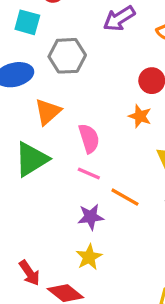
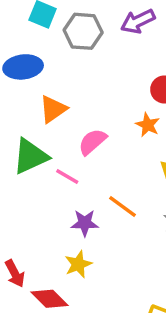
gray hexagon: (67, 56) -> (83, 31), moved
pink semicircle: (89, 138) -> (92, 142), turned -120
pink line: (89, 174) -> (67, 176), moved

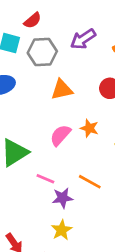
orange triangle: (53, 109) -> (62, 90), moved, turned 30
orange star: (148, 125) -> (89, 128), moved
pink line: (67, 176) -> (45, 179), moved

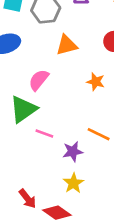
pink semicircle: (60, 135) -> (39, 80), moved
pink line: (45, 179) -> (44, 133), moved

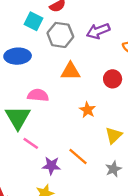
pink semicircle: (39, 80) -> (38, 95), turned 42
green triangle: (23, 109) -> (18, 117), turned -40

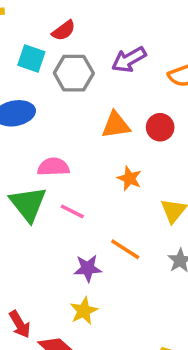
orange triangle: (70, 71) -> (116, 125), moved
pink line: (31, 143) -> (72, 211), moved

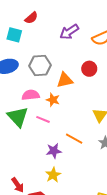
gray hexagon: (74, 73) -> (40, 65), moved
orange triangle: (116, 125) -> (65, 80), moved
orange star: (129, 178) -> (53, 100), moved

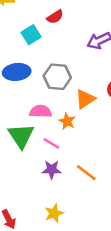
cyan square: (14, 35) -> (31, 35), turned 35
orange triangle: (65, 80) -> (85, 99), turned -30
purple star: (54, 151) -> (52, 170), moved

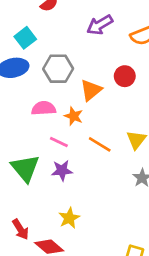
cyan square: (31, 35) -> (25, 38), moved
green triangle: (21, 136) -> (25, 168), moved
orange line: (86, 173) -> (100, 144), moved

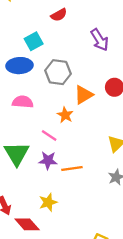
purple arrow: (100, 25) -> (100, 40), turned -100
pink semicircle: (44, 108) -> (23, 102), moved
orange line: (100, 144) -> (72, 169), moved, turned -48

